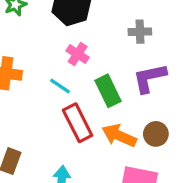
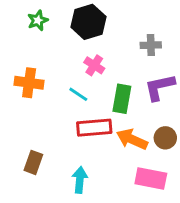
green rectangle: (108, 91) -> (122, 99), turned 36
red rectangle: (78, 123) -> (94, 128), turned -68

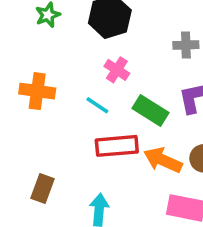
green rectangle: (122, 99) -> (150, 111), turned -68

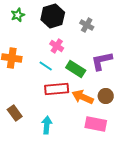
gray cross: (186, 45) -> (87, 25), moved, turned 32
brown rectangle: (42, 188) -> (15, 113), turned -56

